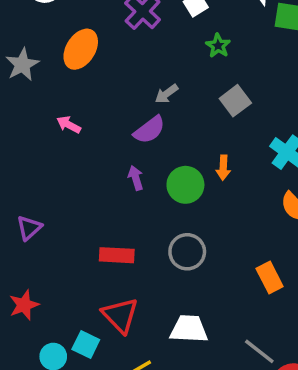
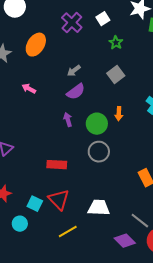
gray arrow: (167, 94) -> (74, 71), moved
gray square: (235, 101) -> (116, 75), moved
gray circle: (187, 252) -> (99, 152), moved
cyan square: (86, 344) -> (35, 204), moved

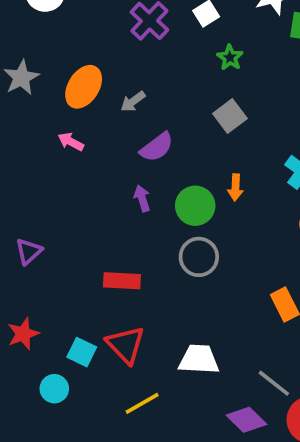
orange ellipse: (36, 45) -> (84, 87), moved
gray arrow: (74, 71) -> (133, 101), moved

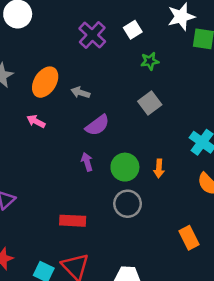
green star: (230, 57) -> (150, 61), turned 30
gray arrow: (133, 101) -> (80, 93), turned 54
orange arrow: (235, 187) -> (159, 168), moved

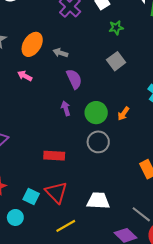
purple semicircle: (97, 125) -> (74, 79), turned -78
orange arrow: (159, 168) -> (123, 114), turned 32

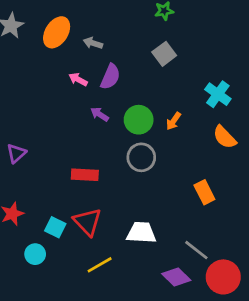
pink arrow: (25, 76) -> (78, 79), moved
purple semicircle: (74, 79) -> (110, 77), turned 48
purple arrow: (66, 108) -> (100, 114), turned -40

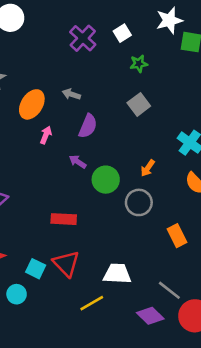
orange ellipse: (57, 32) -> (32, 104), moved
pink arrow: (78, 79) -> (46, 135), moved, turned 84
green circle: (139, 120) -> (106, 180), moved
gray circle: (141, 157) -> (139, 202), moved
yellow line: (100, 265) -> (92, 303), moved

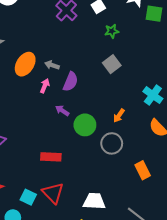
gray arrow: (71, 94) -> (52, 65), moved
pink arrow: (46, 135) -> (45, 86), moved

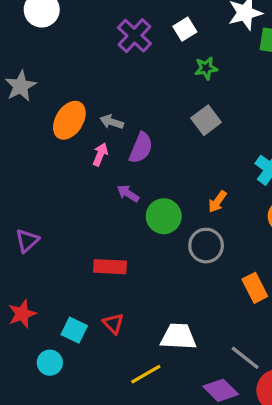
red triangle: (53, 193) -> (113, 324), size x0.6

